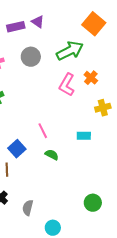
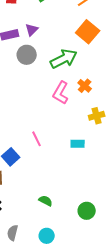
purple triangle: (38, 22) -> (32, 30), turned 40
gray circle: (31, 57) -> (27, 55), moved
green semicircle: (52, 155) -> (46, 201), moved
gray semicircle: (28, 208) -> (13, 233), moved

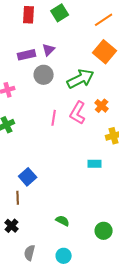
pink line: (37, 139) -> (54, 118), moved, turned 35

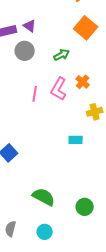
purple triangle: (49, 50) -> (30, 26), turned -40
green arrow: (81, 79) -> (62, 55), size x0.6
green semicircle: (63, 221) -> (44, 197), size x1.6

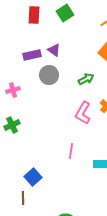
pink line: (35, 94) -> (71, 151), moved

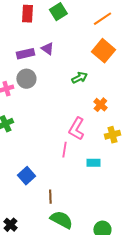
gray circle: (49, 75) -> (26, 79), moved
pink L-shape: (83, 113) -> (76, 129), moved
brown line: (23, 198) -> (50, 197), moved

